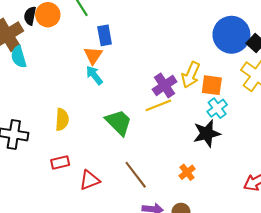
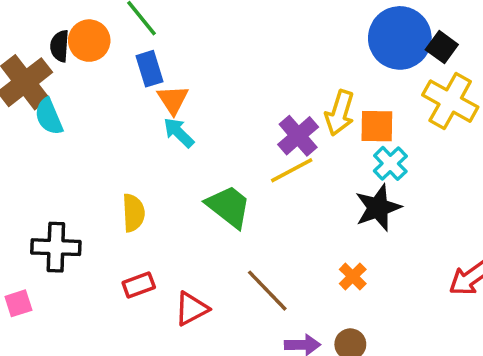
blue rectangle: (105, 35) -> (149, 69), moved

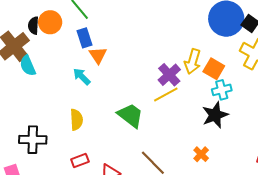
orange square: (377, 126) -> (214, 69), turned 30
cyan arrow: (179, 133) -> (82, 77), moved
cyan cross: (390, 163) -> (222, 90), turned 30

